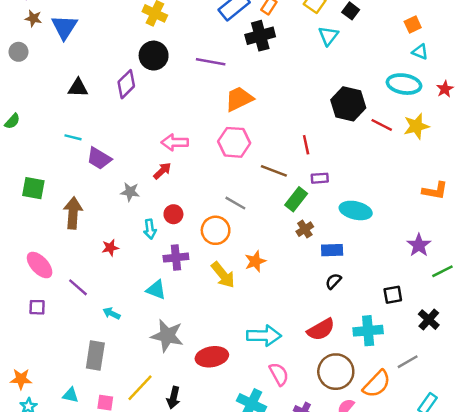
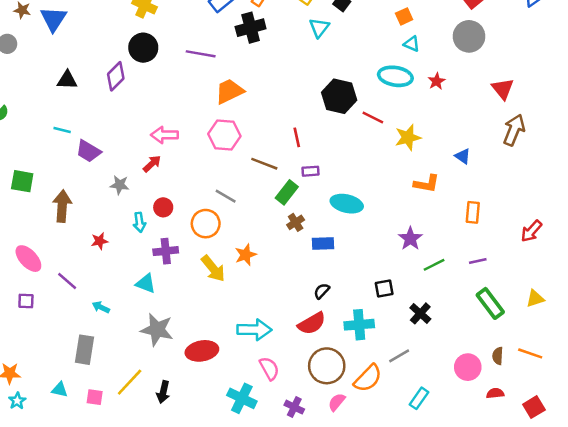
yellow star: (416, 126) -> (408, 137), moved
black semicircle: (333, 281) -> (322, 291), moved

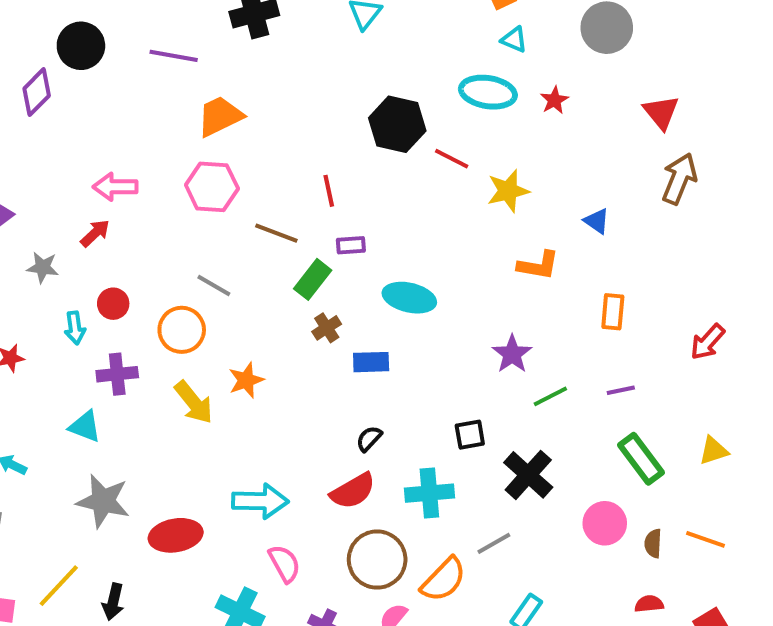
black cross: (420, 313) -> (528, 475), size x1.4
pink circle: (468, 367) -> (605, 523), moved

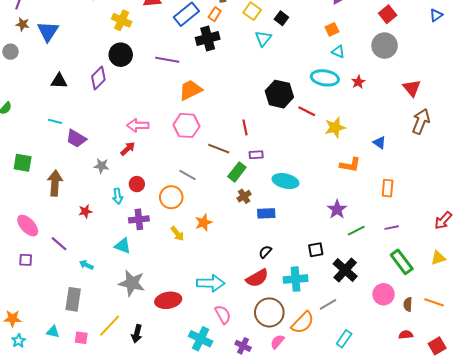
red arrow: (708, 342) -> (443, 220), moved
yellow arrow: (194, 402) -> (177, 234), size x0.7

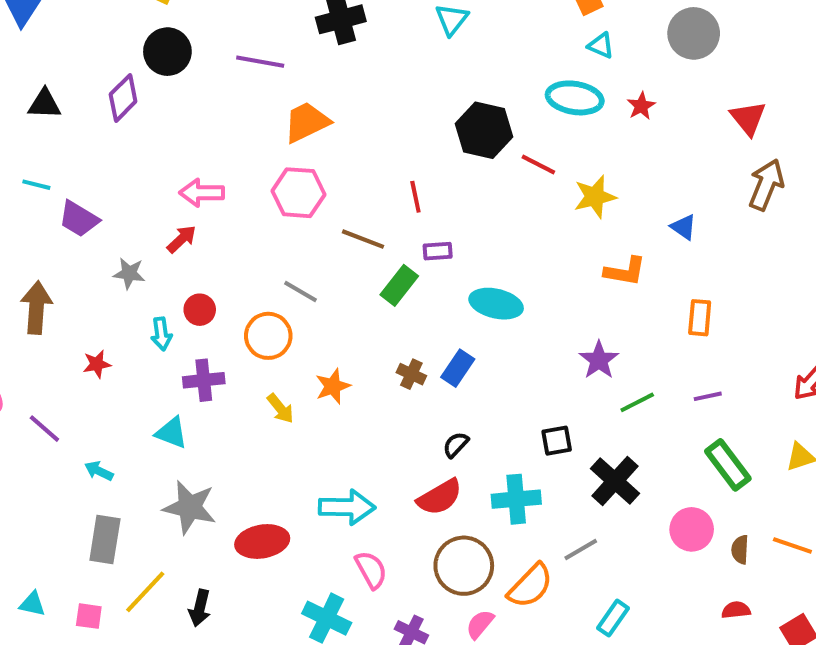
brown cross: (244, 196) -> (411, 374), moved, turned -32
blue rectangle: (266, 213) -> (458, 368), turned -54
gray rectangle: (73, 299) -> (105, 539), moved

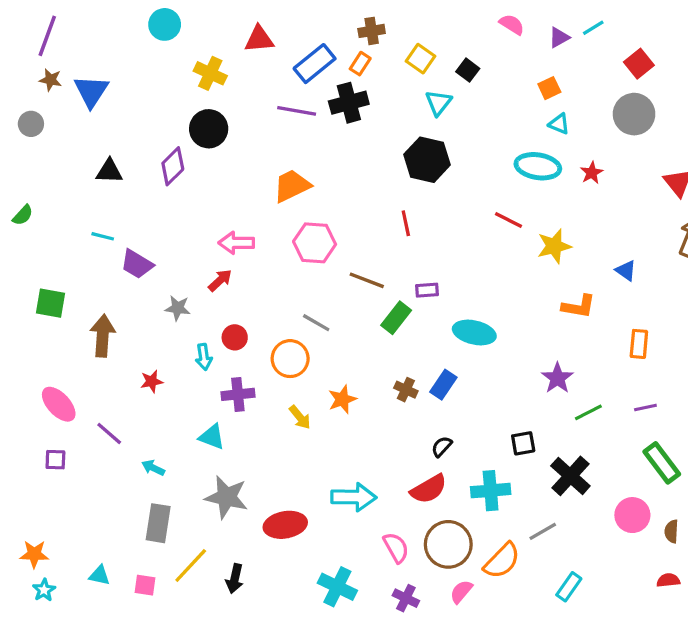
purple line: (260, 62) -> (297, 111), moved
orange trapezoid: (307, 122) -> (292, 186), moved
black hexagon: (484, 130) -> (427, 160), moved
red line: (415, 197) -> (406, 223), moved
pink semicircle: (371, 570) -> (396, 548), moved

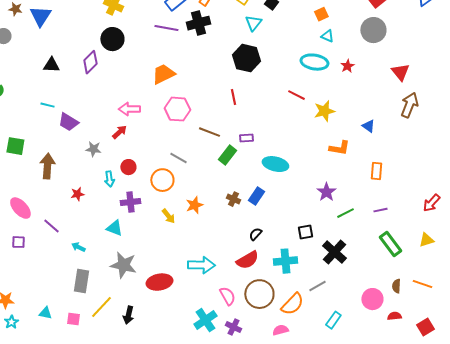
pink circle: (632, 515) -> (372, 299), moved
cyan cross: (337, 587) -> (205, 320), moved, turned 30
pink semicircle: (461, 592) -> (280, 330), moved, turned 35

